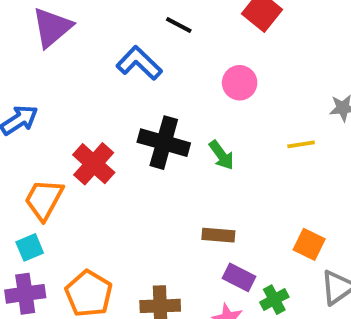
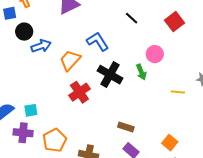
blue L-shape: (139, 63) -> (98, 41), moved
green arrow: (221, 155) -> (141, 72), moved
red cross: (94, 164) -> (79, 92), moved
orange trapezoid: (44, 199) -> (70, 60), moved

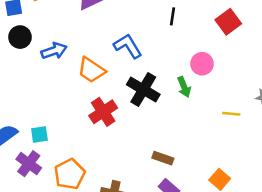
black line: (132, 18) -> (173, 16), turned 56
black circle: (24, 32) -> (20, 37), moved
orange trapezoid: (70, 60) -> (91, 70), turned -100
purple cross: (23, 133) -> (29, 164), turned 30

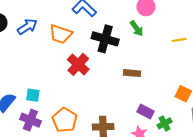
cyan square: (39, 134) -> (33, 95), turned 32
brown rectangle: (163, 158) -> (132, 73), moved

